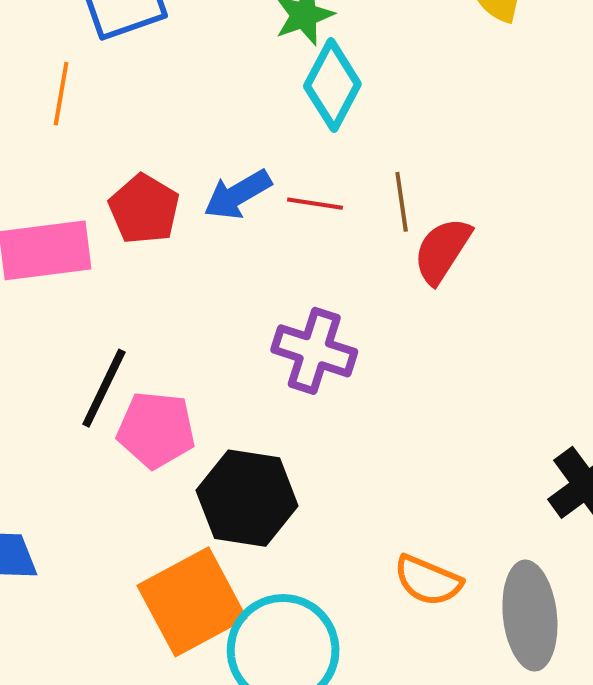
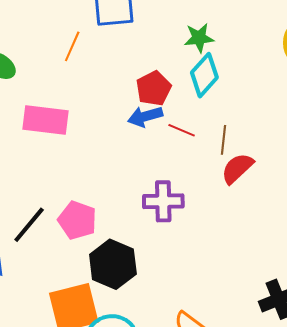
red pentagon: (144, 209) -> (154, 88), moved
purple cross: (314, 351) -> (163, 201), turned -33
black line: (104, 388) -> (29, 225), moved

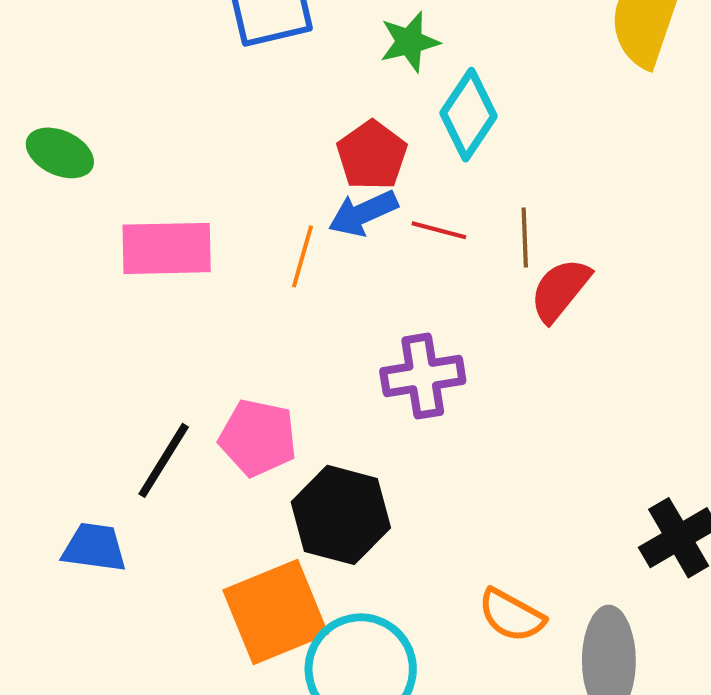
green star: (199, 38) -> (409, 42), moved
orange line: (72, 46) -> (302, 256), moved

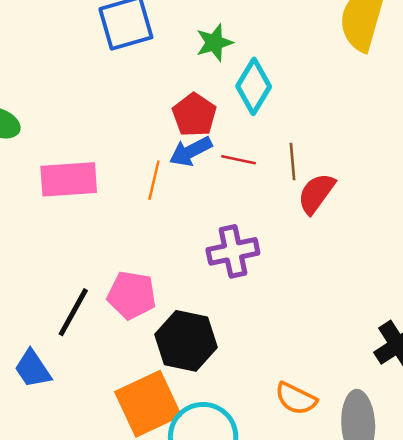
blue trapezoid: (94, 547) -> (33, 369), turned -129

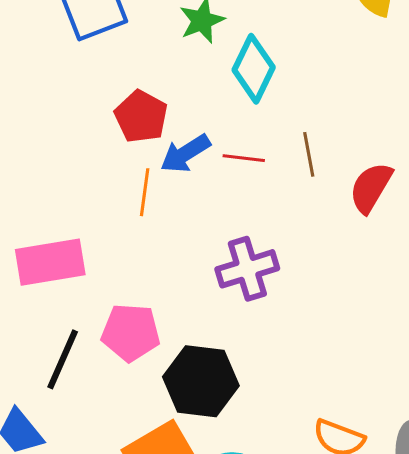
red pentagon: (194, 115) -> (141, 117), moved
pink rectangle: (69, 179) -> (50, 262), moved
red semicircle: (316, 193) -> (371, 188), moved

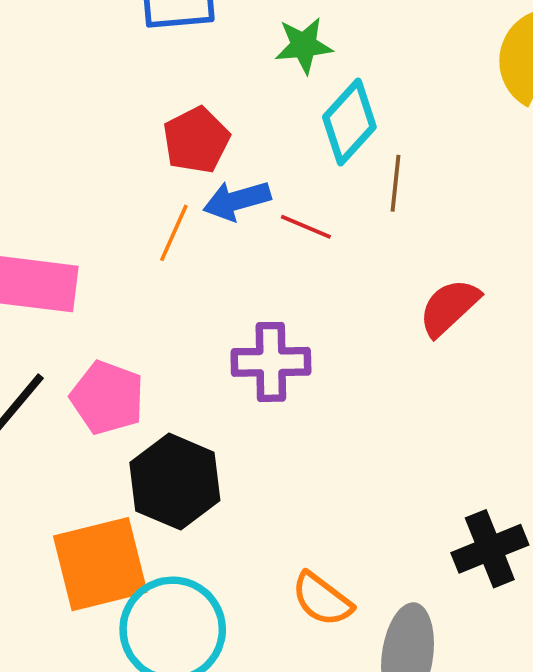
brown line: (309, 154) -> (396, 183), moved

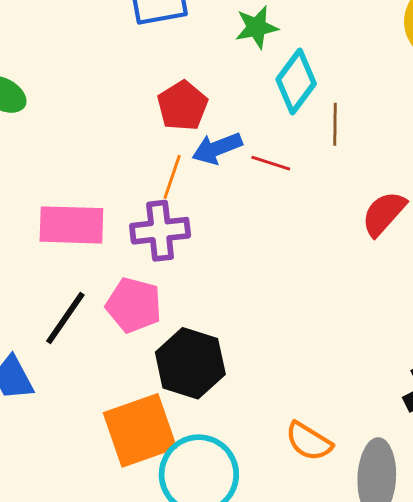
purple cross: (271, 362) -> (160, 231), moved

